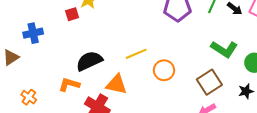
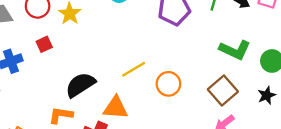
red square: (72, 14) -> (44, 44), moved

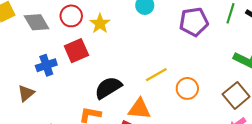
red square: (44, 44) -> (76, 51), size x1.6

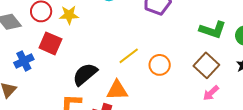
yellow star: (100, 24) -> (69, 15), turned -30
red square: (76, 51) -> (50, 43), turned -35

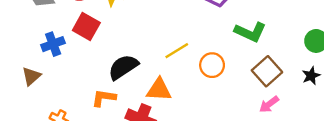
green L-shape: (213, 30) -> (250, 32), moved

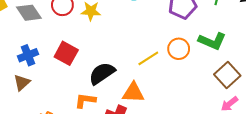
red square: (86, 27) -> (66, 53), moved
blue cross: (53, 44) -> (28, 55), moved
orange circle: (212, 65) -> (179, 49), moved

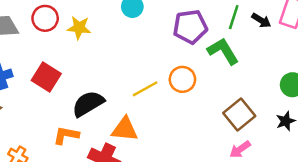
green L-shape: (212, 41) -> (223, 51), moved, turned -148

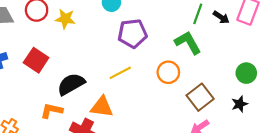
purple pentagon: (190, 27) -> (132, 33), moved
orange circle: (182, 79) -> (168, 72), moved

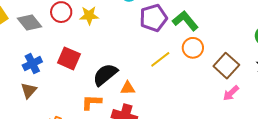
green L-shape: (188, 43) -> (185, 21), moved
yellow line: (120, 73) -> (160, 59), moved
orange triangle: (102, 107) -> (128, 88), moved, size x0.7

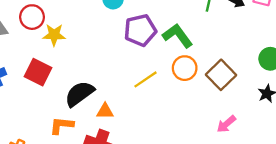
yellow star: (89, 15) -> (54, 35), moved
brown square: (226, 66) -> (221, 75), moved

